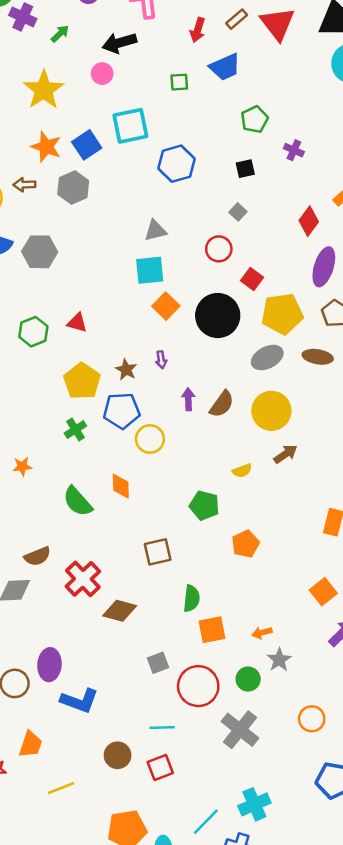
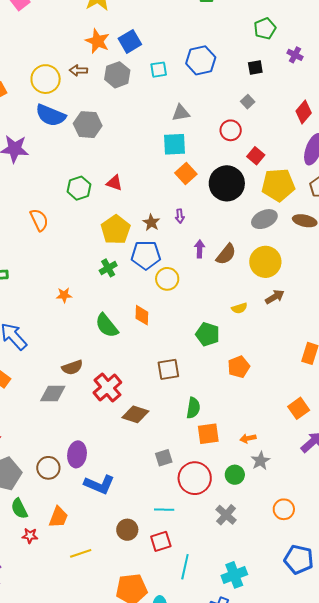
cyan square: (130, 126) -> (159, 70), moved, size x0.6
gray cross: (240, 730) -> (226, 515), size x0.7
cyan line: (206, 822) -> (185, 567), moved, turned -35

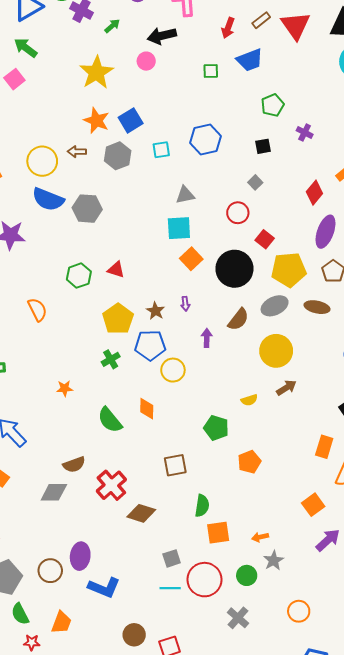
brown semicircle: (226, 254) -> (238, 319), moved
cyan line: (164, 510) -> (170, 588), moved

